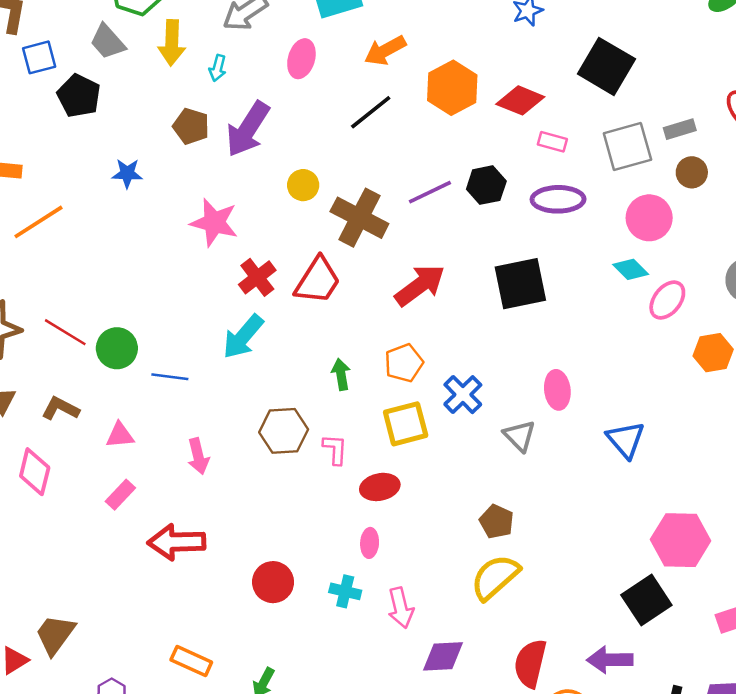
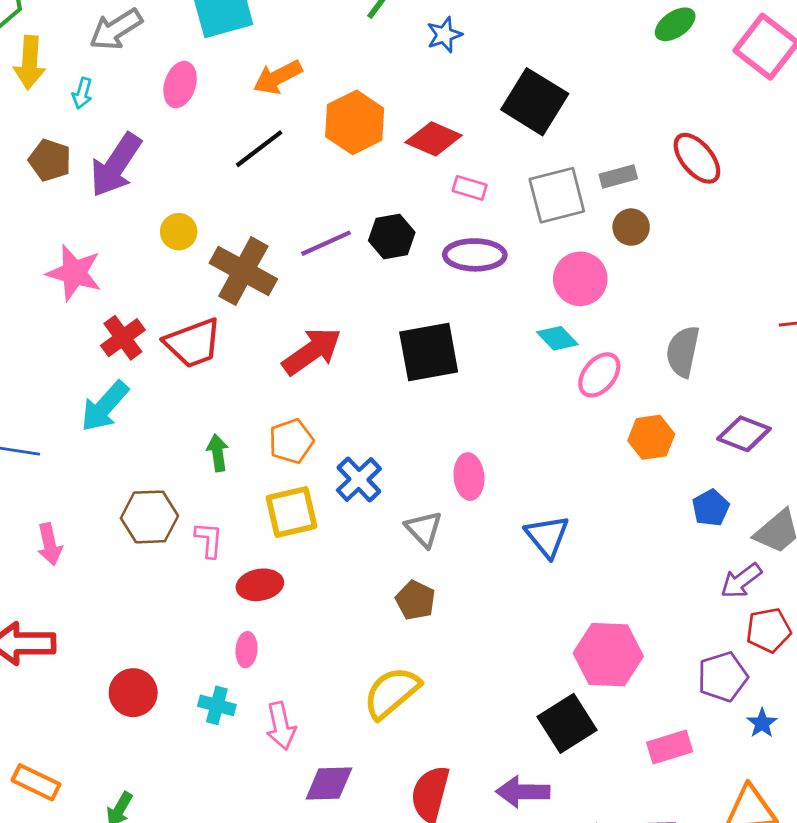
red trapezoid: (318, 281) -> (193, 343), turned 36
brown pentagon: (497, 522) -> (415, 600), moved

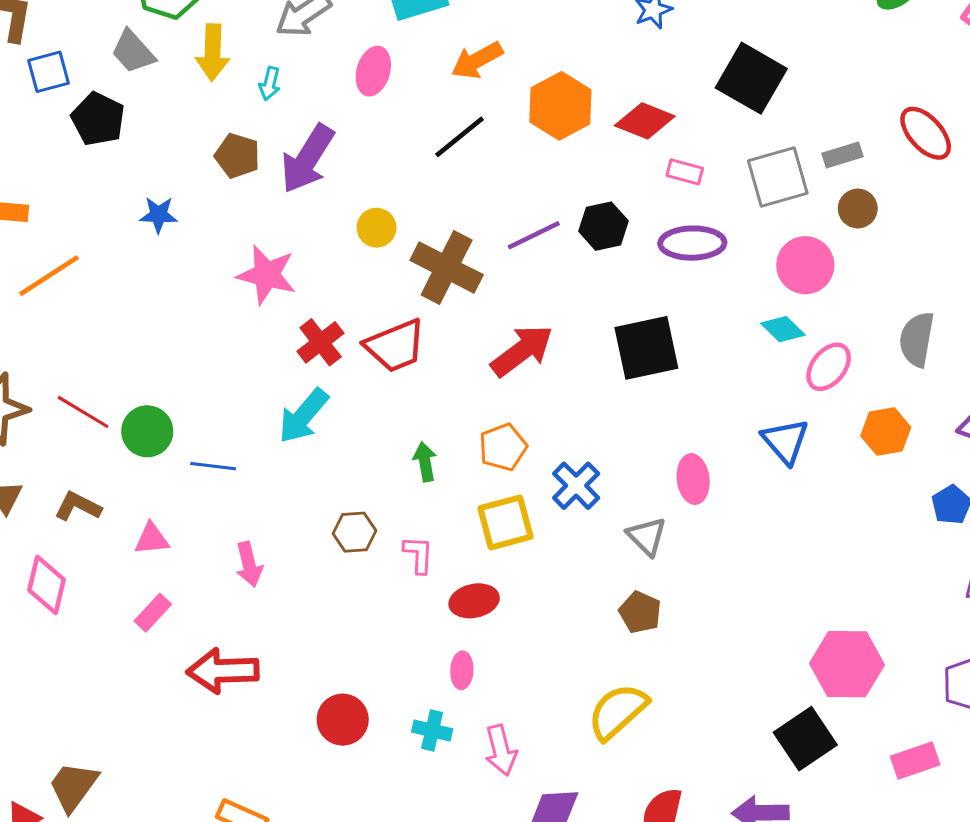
brown hexagon: (149, 517) -> (354, 532), size x0.7
blue triangle: (547, 536) -> (785, 441), moved

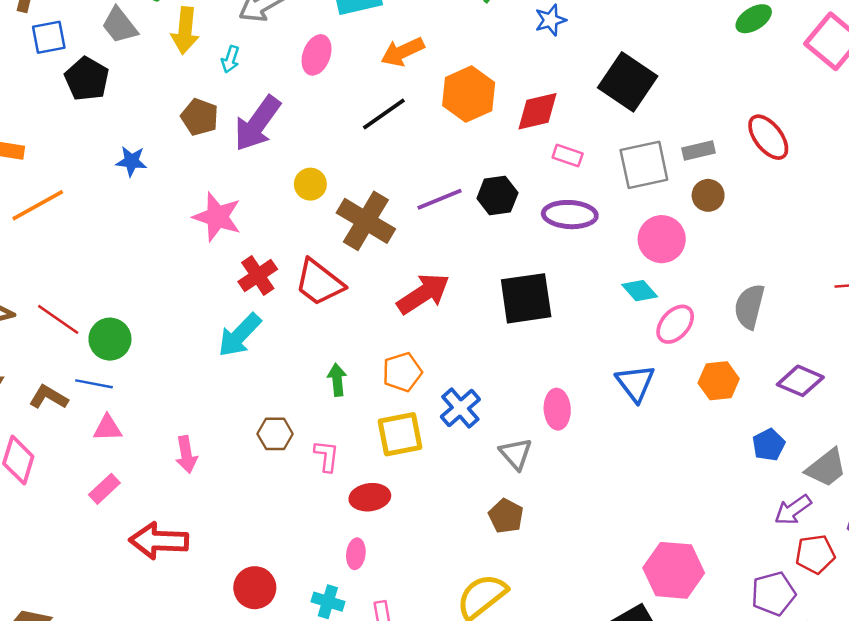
red diamond: (645, 121) -> (537, 111), turned -39
red trapezoid: (395, 346) -> (319, 283), turned 56
blue line: (213, 466) -> (94, 384), moved

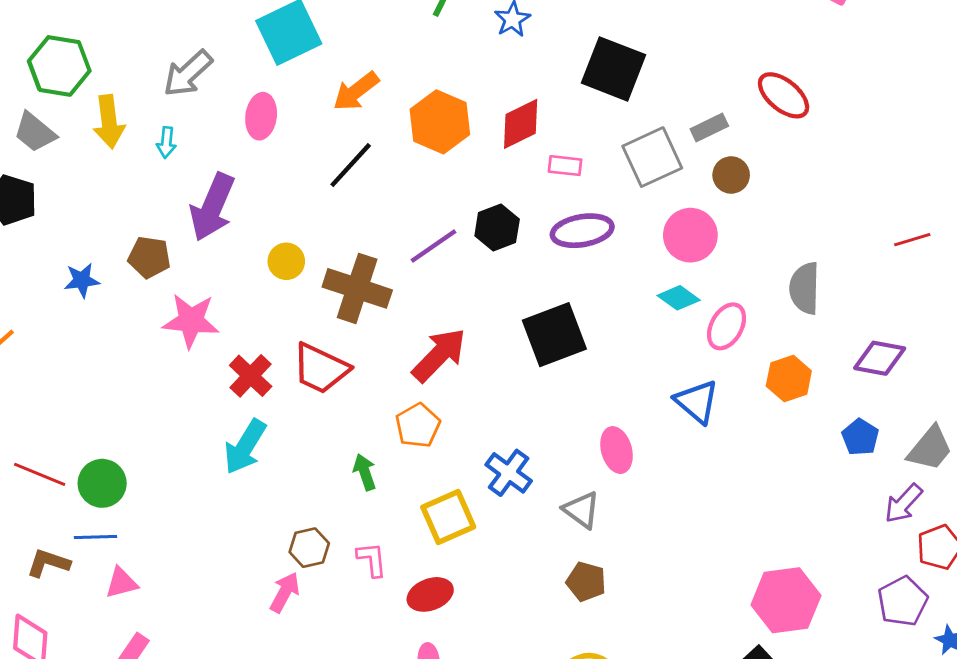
brown pentagon: (200, 117) -> (149, 257), moved
orange pentagon: (402, 372) -> (418, 425), moved
pink arrow: (186, 454) -> (285, 592), moved, turned -129

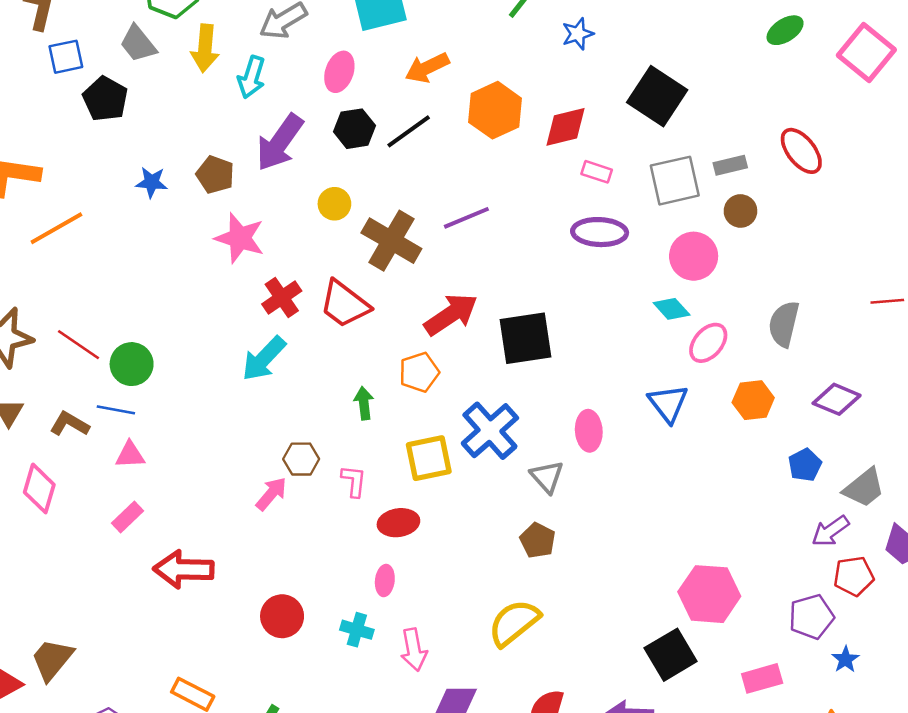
cyan arrow: (166, 142) -> (251, 77), size x1.5
black hexagon: (497, 228) -> (355, 129), moved
black square: (554, 335) -> (526, 338), moved
blue cross: (509, 473) -> (490, 431), size x1.4

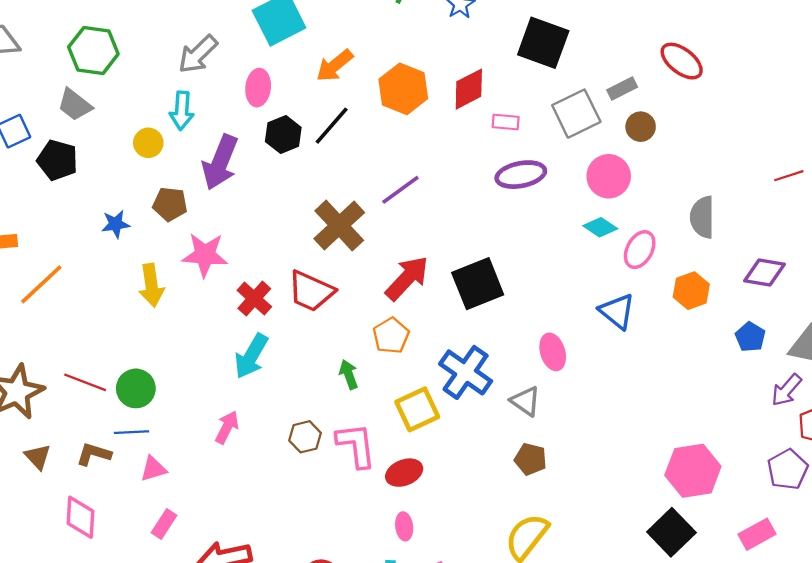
yellow arrow: (205, 48) -> (151, 285), moved
yellow circle: (334, 204) -> (148, 143), moved
brown cross: (391, 241) -> (339, 226), turned 30
pink L-shape: (354, 481) -> (356, 445), size x1.6
pink arrow: (271, 494) -> (227, 427), moved

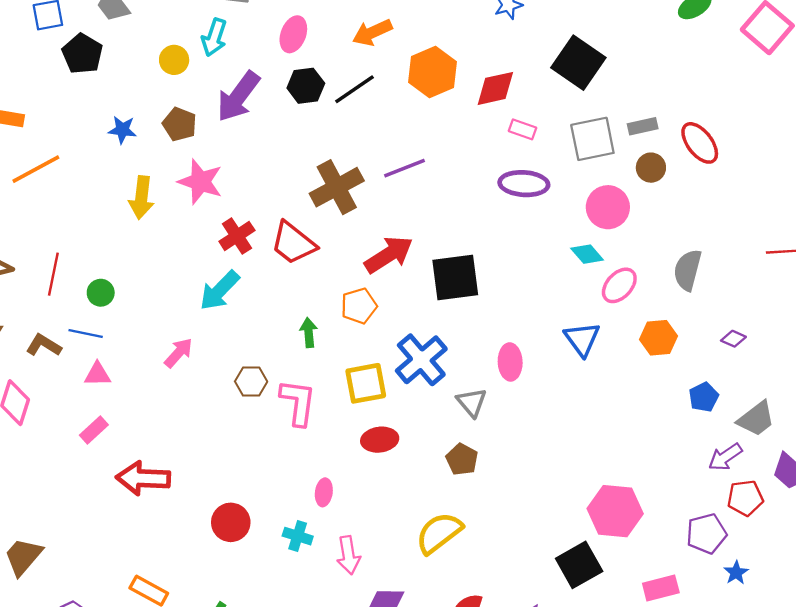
red ellipse: (682, 61) -> (700, 143), moved
purple diamond: (765, 273) -> (733, 339), size x0.6
red line: (85, 382) -> (53, 274), turned 66
green circle: (136, 388) -> (101, 293), size x0.7
red ellipse: (404, 473) -> (380, 440), moved

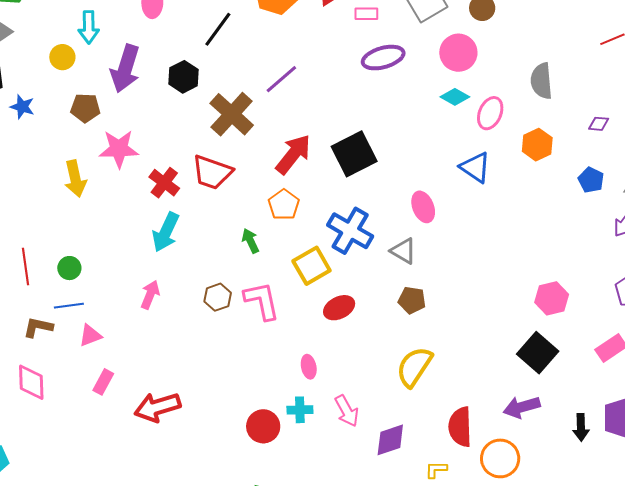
black hexagon: (306, 86) -> (184, 77), moved
blue star: (122, 130) -> (22, 107), moved, turned 30
pink hexagon: (615, 511) -> (552, 298), size x0.7
red circle: (231, 522) -> (263, 426), moved

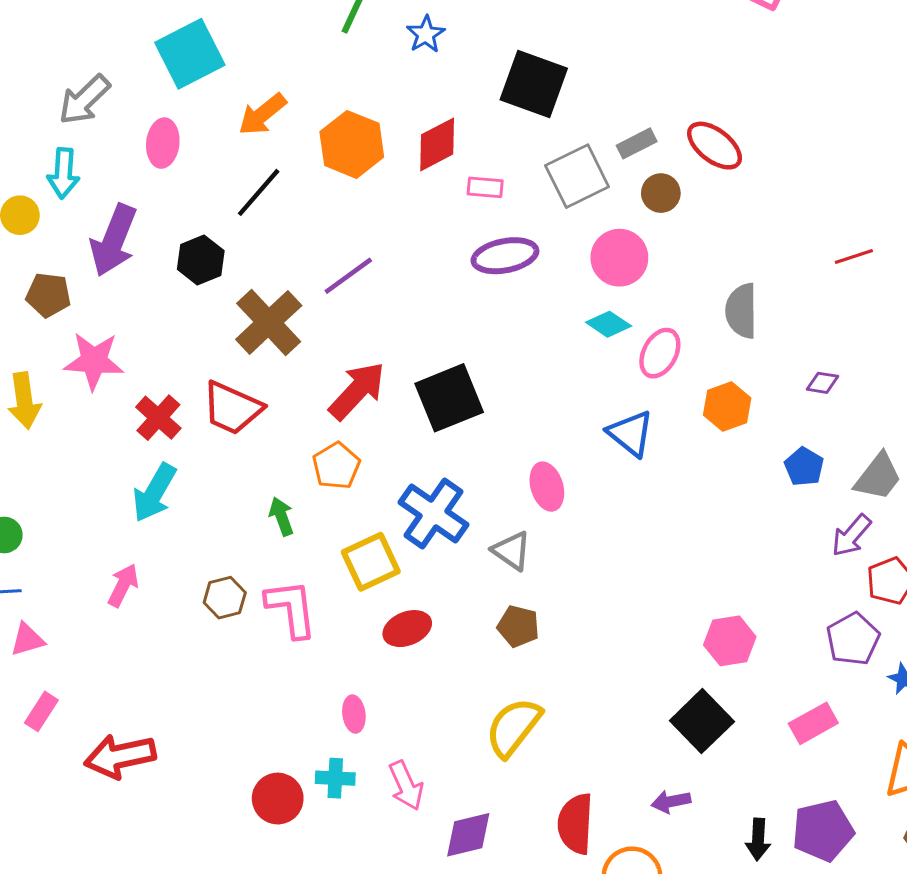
purple arrow: (522, 407) -> (671, 802), size x0.7

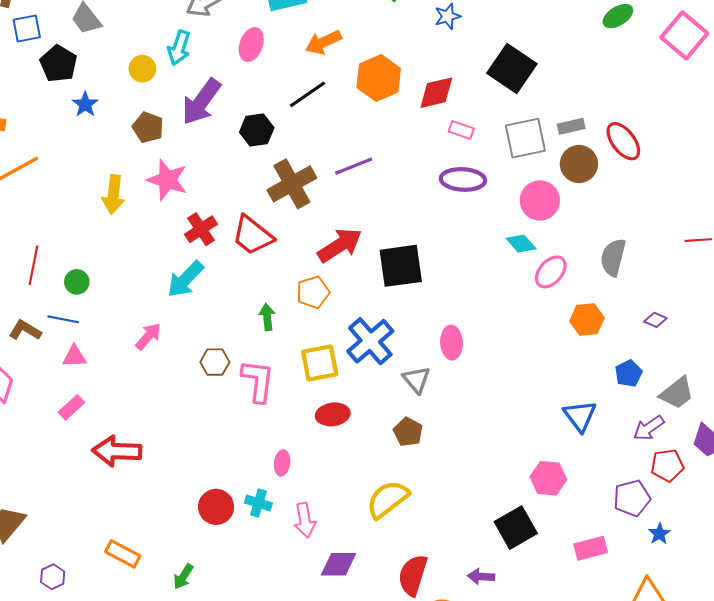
brown circle: (661, 193) -> (579, 164), size x1.4
blue triangle: (631, 433) -> (580, 416), moved

